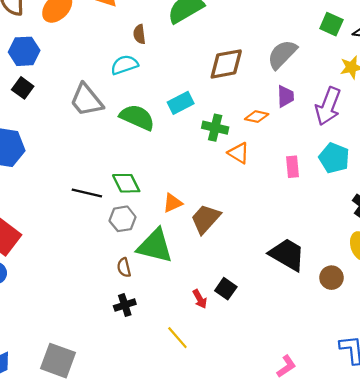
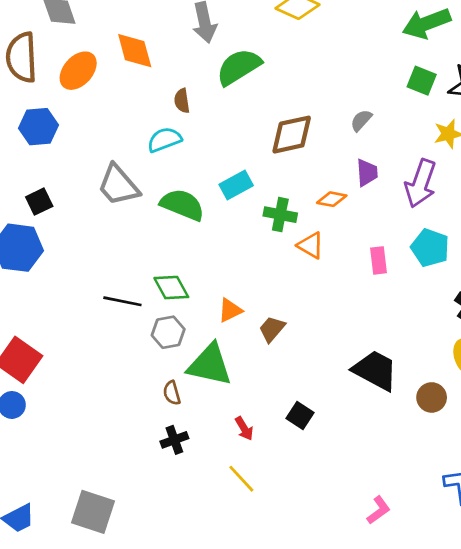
gray semicircle: (282, 54) -> (361, 120), size x0.6
black square: (23, 88) -> (39, 202), moved, turned 30
brown trapezoid: (206, 219) -> (272, 329), size x0.7
red arrow: (200, 299) -> (244, 428), moved

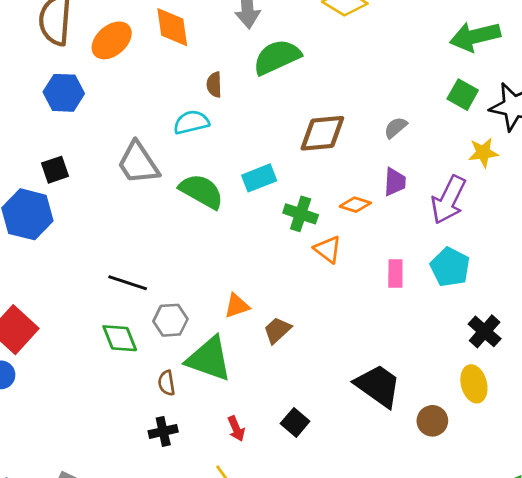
green diamond: (171, 288) -> (120, 338), moved

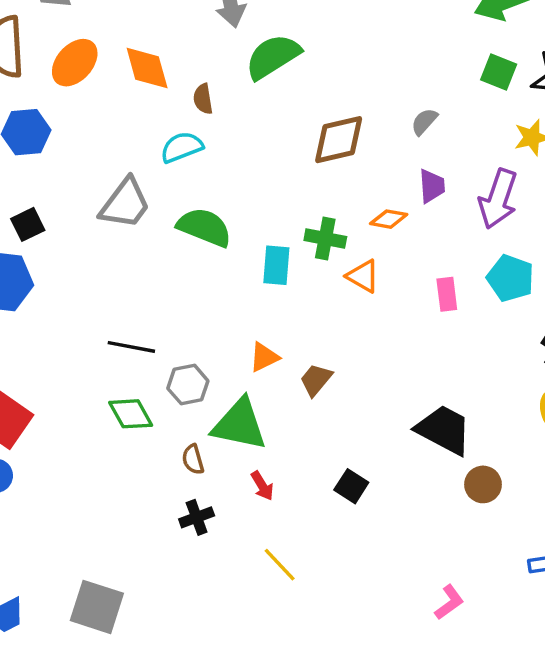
orange diamond: (172, 27) -> (147, 68), moved
gray trapezoid: (138, 163) -> (125, 204), turned -102
cyan rectangle: (259, 178) -> (276, 265), moved, turned -56
brown circle: (432, 421) -> (483, 484), moved
red arrow: (236, 429) -> (262, 486), moved

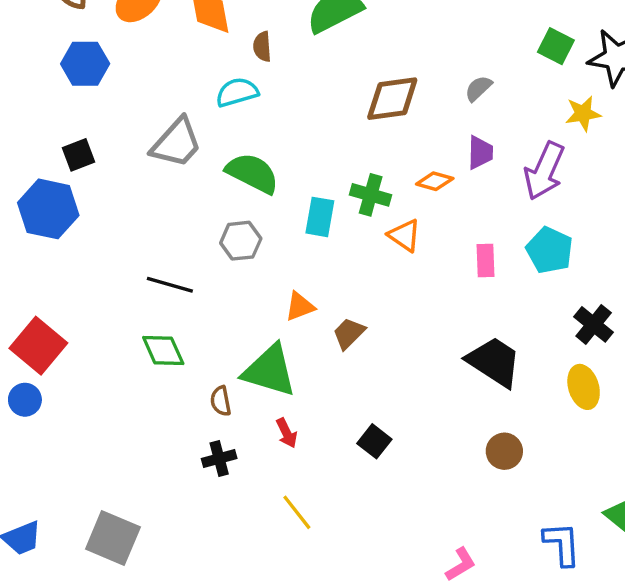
gray hexagon: (188, 385) -> (241, 241), moved
black trapezoid: (444, 430) -> (494, 362), moved

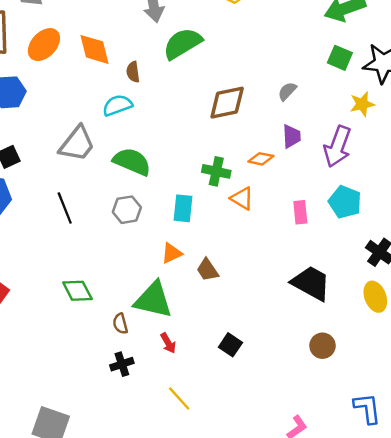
cyan rectangle: (320, 217) -> (183, 208), moved
black line: (170, 285) -> (65, 208), moved, turned 56
brown trapezoid: (349, 333) -> (207, 270), turned -75

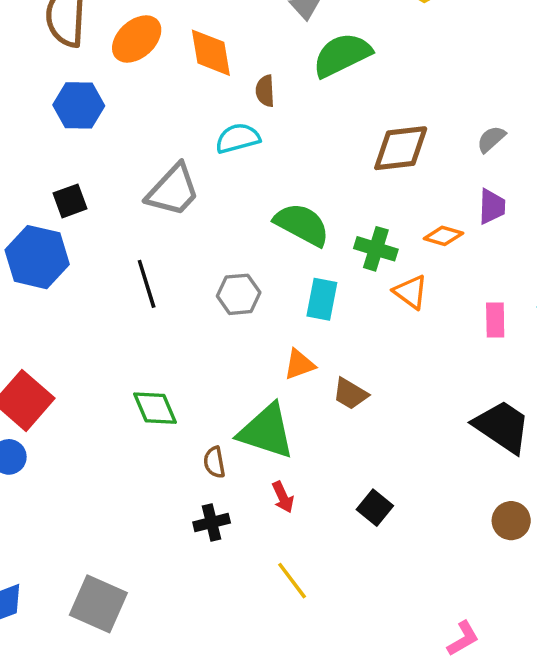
green semicircle: (132, 162) -> (302, 224), moved
brown trapezoid: (207, 270) -> (350, 394), turned -30

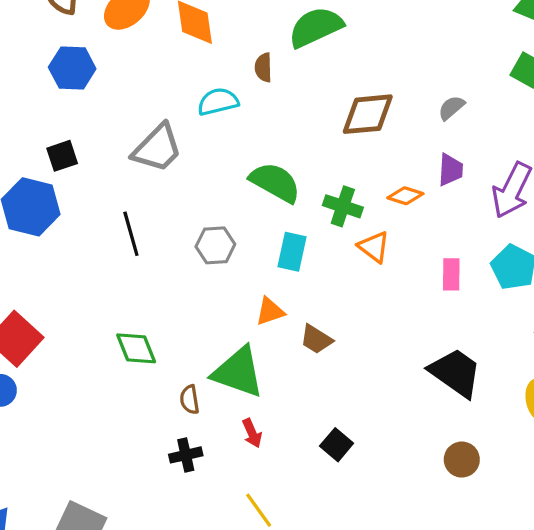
brown semicircle: (265, 91) -> (263, 67), moved

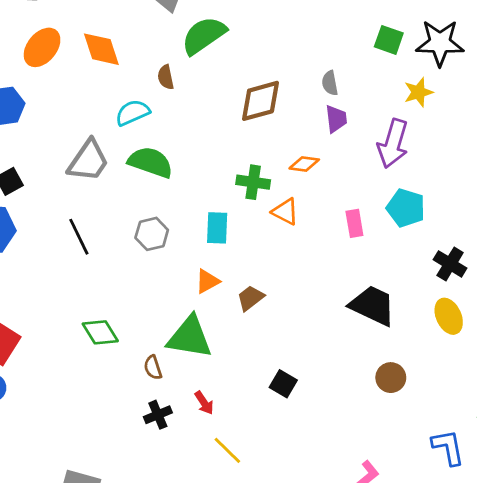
gray semicircle: (451, 108) -> (330, 83), turned -50
purple trapezoid: (451, 170) -> (336, 119), moved
green semicircle: (275, 182) -> (150, 162), moved
brown trapezoid: (316, 339) -> (250, 298), turned 120
red arrow: (252, 433) -> (204, 403), moved

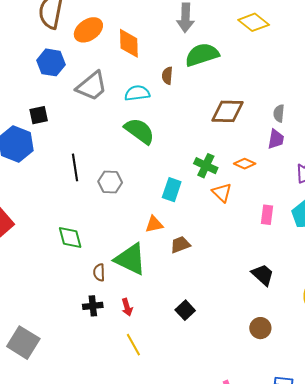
gray trapezoid: (88, 161) -> (92, 86), moved
gray hexagon: (152, 234) -> (110, 182), moved
black trapezoid: (373, 305) -> (263, 275), size x0.7

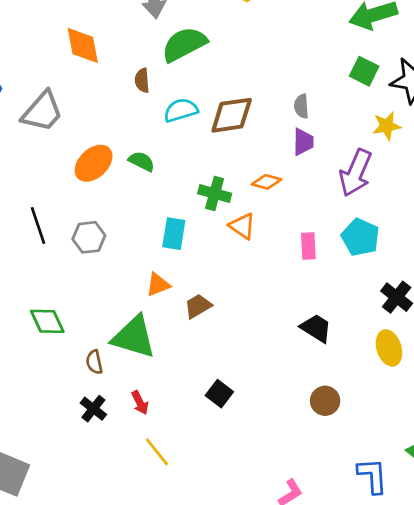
orange ellipse: (88, 30) -> (94, 163), moved
cyan semicircle: (137, 93) -> (181, 110), moved
green semicircle: (139, 131) -> (142, 161), moved, size x0.6
black cross: (93, 306) -> (93, 409), turned -36

